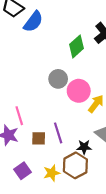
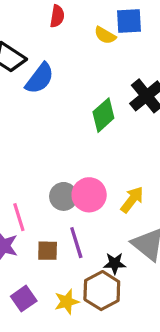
gray circle: (58, 79) -> (64, 196), moved
pink circle: (79, 91) -> (89, 195), moved

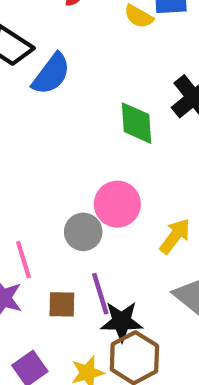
green diamond: (103, 115) -> (137, 123), turned -52
pink circle: (89, 195) -> (117, 204), moved
black star: (115, 263) -> (122, 321), moved, size x1.4

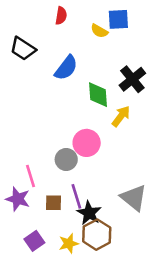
blue semicircle: (51, 74) -> (66, 68), moved
yellow arrow: (175, 236) -> (121, 116), moved
black star: (122, 321) -> (89, 213), turned 30

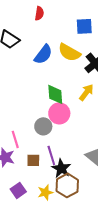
blue square: (118, 19) -> (84, 26), moved
yellow semicircle: (99, 31) -> (69, 52), moved, size x1.6
green diamond: (98, 95) -> (55, 94), moved

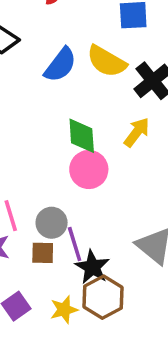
gray circle: (43, 126) -> (52, 223), moved

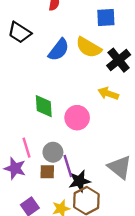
yellow arrow: (137, 132) -> (108, 93), turned -108
green diamond: (82, 136) -> (44, 106), moved
black star: (92, 267) -> (79, 181), turned 30

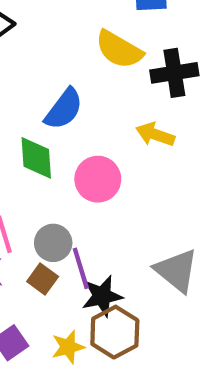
blue semicircle: (59, 50) -> (64, 109), moved
black cross: (119, 60) -> (174, 73), turned 30
brown square: (47, 172) -> (43, 279), turned 35

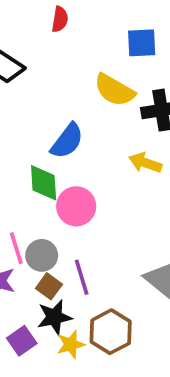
pink circle: (98, 179) -> (76, 206), moved
gray circle: (53, 243) -> (42, 255), moved
black star: (102, 296) -> (54, 317), moved

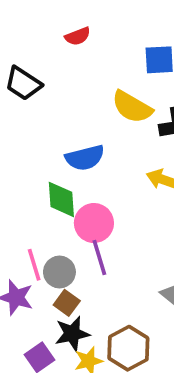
red semicircle: (60, 19) -> (78, 36), turned 60
blue semicircle: (67, 141) -> (85, 158), turned 39
purple line: (82, 277) -> (99, 257), moved

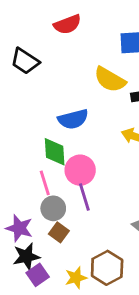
red semicircle: (78, 36) -> (67, 24), size x1.4
pink line: (34, 265) -> (45, 183), moved
black star: (72, 334) -> (26, 256), moved

